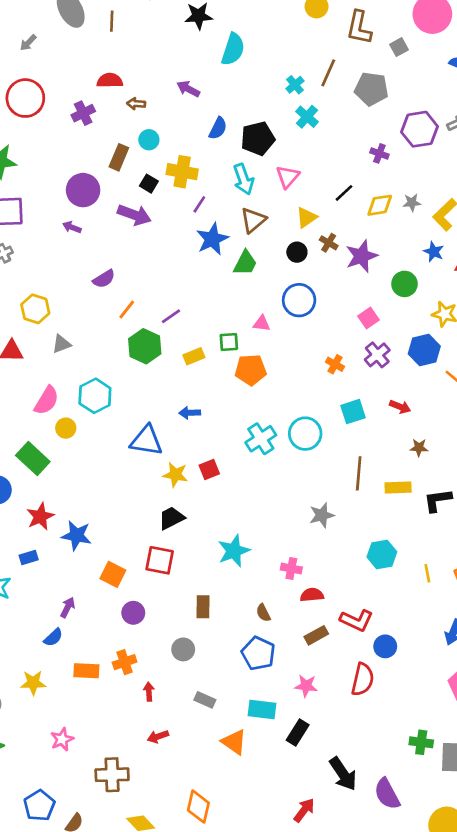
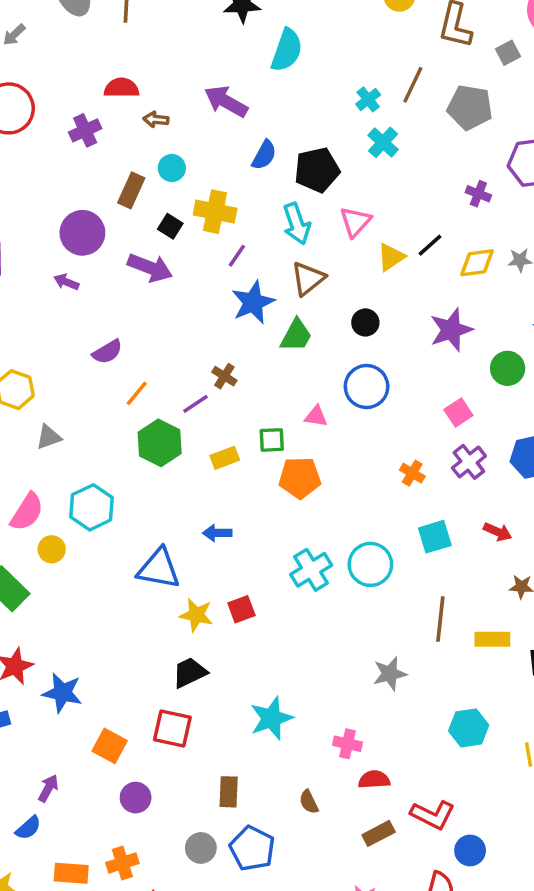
purple arrow: (188, 89) -> (226, 101), size x1.4
yellow triangle: (307, 217) -> (391, 257), moved
brown cross: (329, 243) -> (224, 376), moved
blue pentagon: (258, 653) -> (252, 848), moved

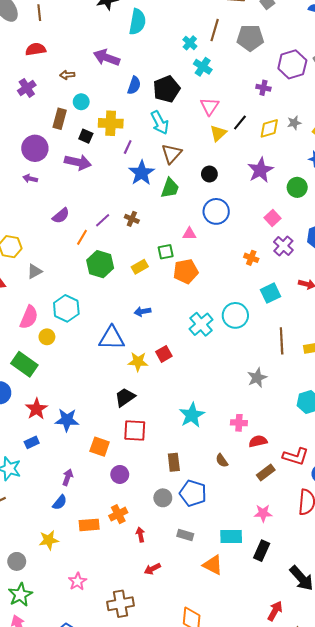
red semicircle: (122, 88) -> (36, 49), moved
pink triangle: (355, 222) -> (209, 106), moved
purple line: (195, 404) -> (103, 220), moved
black trapezoid: (190, 673) -> (125, 397), moved

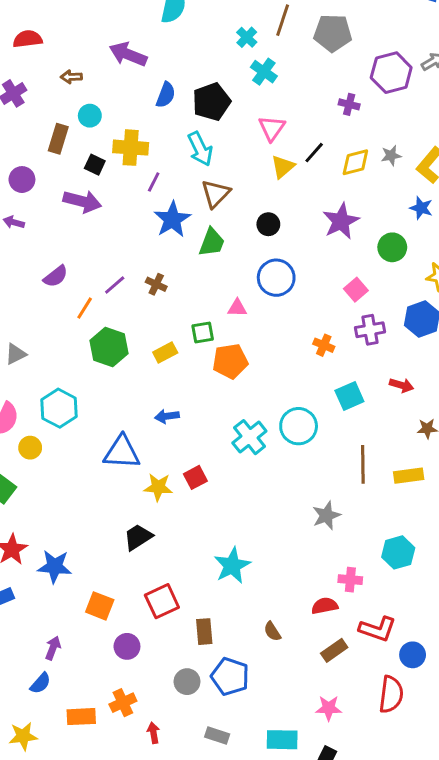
purple circle: (35, 148) -> (22, 180), size x0.7
purple cross: (283, 246) -> (370, 330), turned 36
pink cross: (239, 423) -> (350, 580), moved
red square: (135, 430) -> (162, 601), moved, turned -30

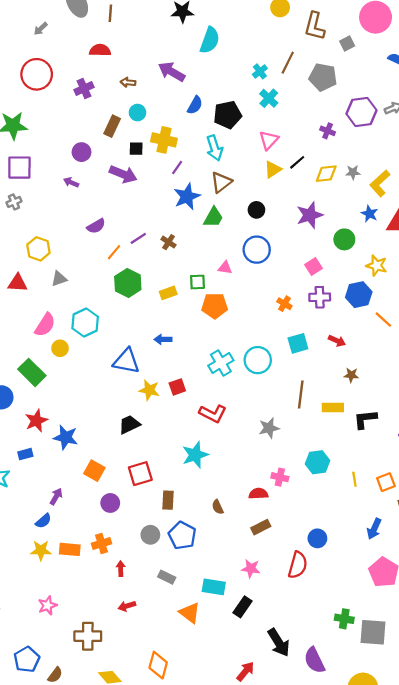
black square: (95, 165) -> (136, 149), turned -32
red L-shape: (378, 629) -> (213, 414), moved
yellow star: (23, 736) -> (41, 550), moved

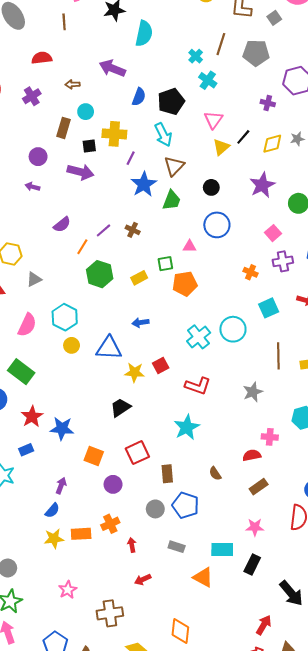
brown line: (110, 13) -> (64, 22), moved
yellow circle: (60, 348) -> (72, 345), moved

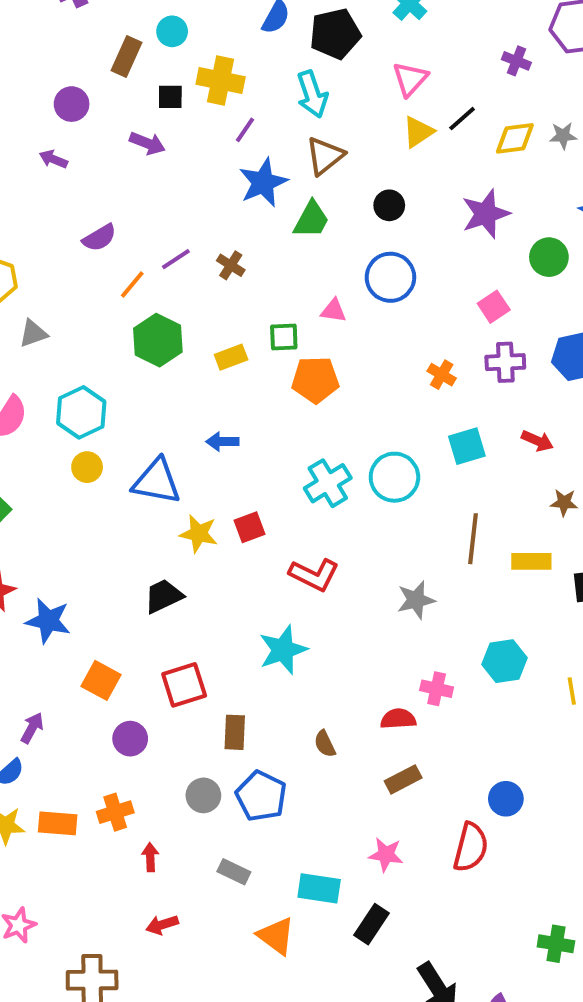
purple arrow: (80, 172) -> (147, 143), size x0.7

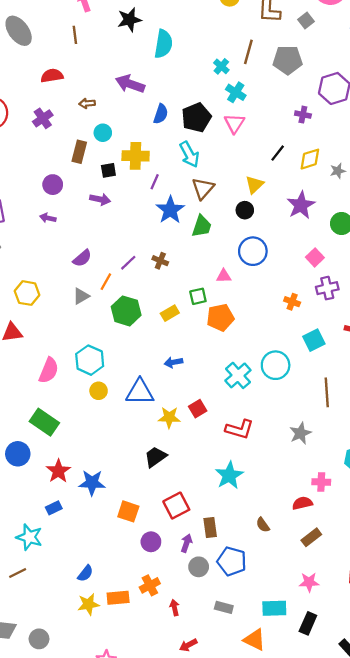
pink triangle: (410, 79) -> (234, 123), moved
yellow triangle: (418, 132) -> (254, 185), moved
gray star: (563, 136) -> (338, 171), moved
gray triangle: (33, 333) -> (81, 296), moved
purple arrow: (32, 728) -> (186, 543), moved

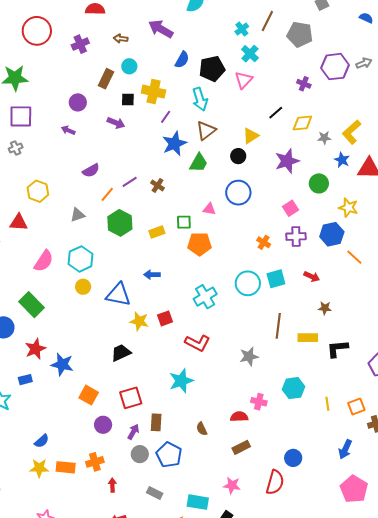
gray triangle: (81, 296) -> (78, 215), moved
cyan circle: (276, 365) -> (248, 283), moved

